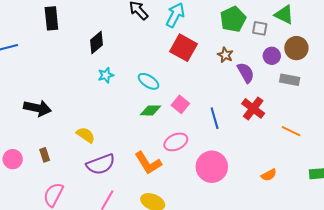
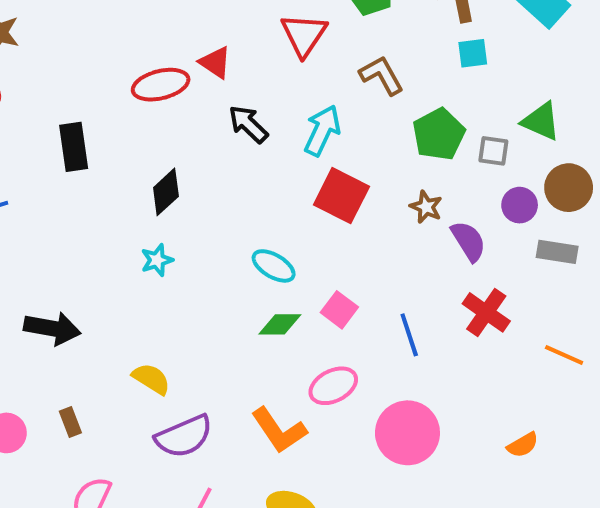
cyan star: (106, 75) -> (157, 260), moved

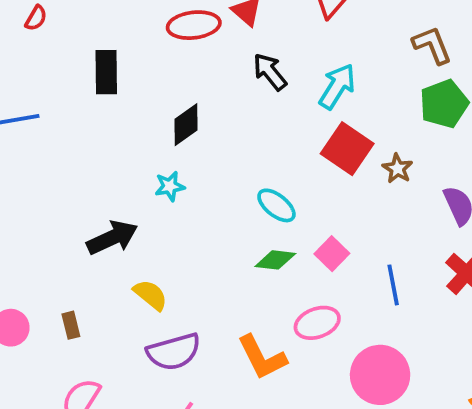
brown L-shape: (381, 75) -> (432, 45), moved
brown star: (426, 207) -> (398, 168), moved
black arrow: (52, 328) -> (112, 238), moved, turned -42

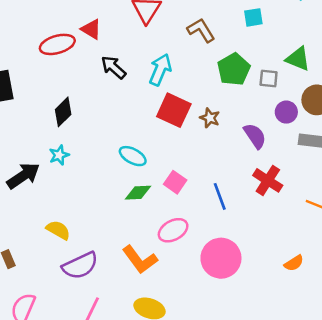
brown L-shape: (432, 45) -> (201, 30), moved
black arrow: (112, 238) -> (23, 176), moved

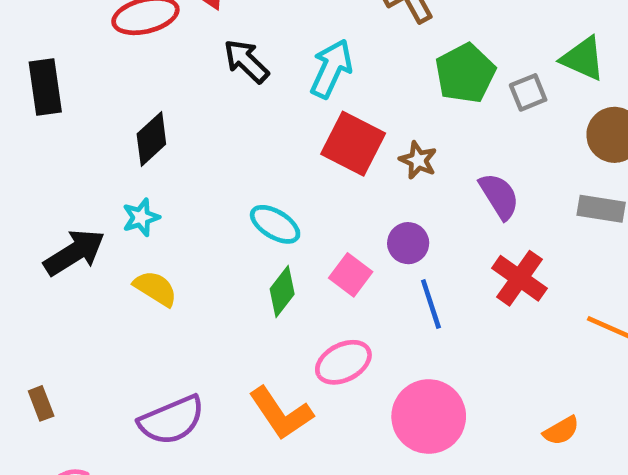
gray square: (269, 78) -> (528, 92), turned -30
purple circle: (286, 112) -> (408, 243), moved
green diamond: (138, 193) -> (282, 291), turned -52
yellow semicircle: (58, 230) -> (155, 288), moved

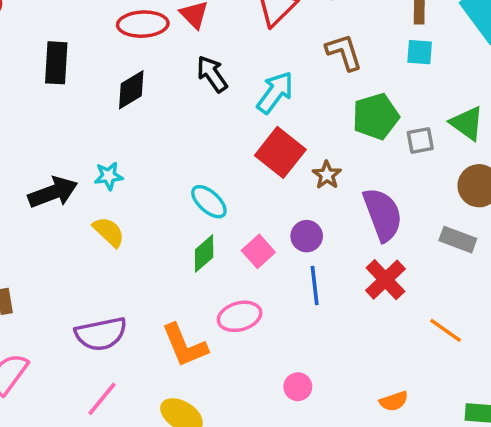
black diamond: (151, 139) -> (131, 90), moved
purple semicircle: (499, 196) -> (383, 214), size x1.4
pink circle: (429, 417) -> (298, 387), moved, size x0.5

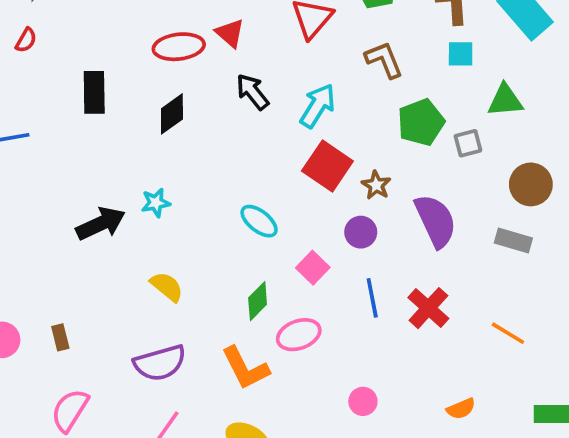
green triangle: (467, 123) -> (505, 100), moved, turned -36
yellow semicircle: (109, 232) -> (167, 287), moved
purple circle: (307, 236) -> (361, 232), moved
green diamond: (204, 253) -> (258, 301), moved
red cross: (385, 280) -> (428, 308), moved

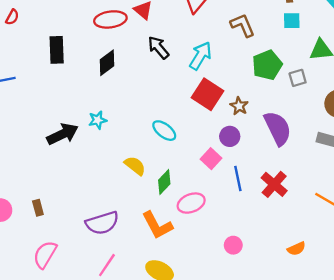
pink square: (313, 268) -> (211, 159), moved
yellow semicircle: (167, 287) -> (135, 166), moved

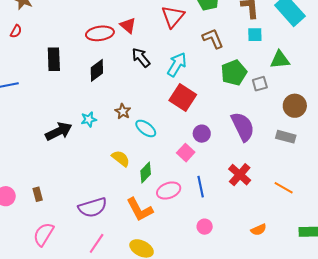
brown star: (239, 106) -> (123, 111), moved
blue line: (238, 178) -> (201, 187), moved

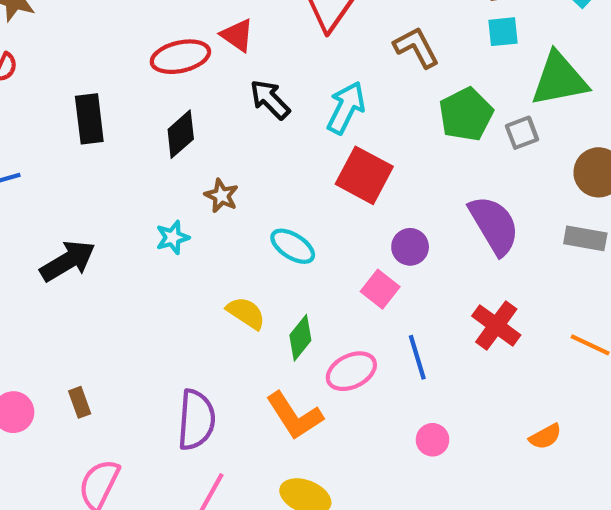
green triangle: (280, 60) -> (559, 79), size x1.4
brown star: (123, 111) -> (221, 196), moved
black arrow: (59, 131) -> (68, 261), moved
purple semicircle: (93, 207) -> (196, 420), turned -64

